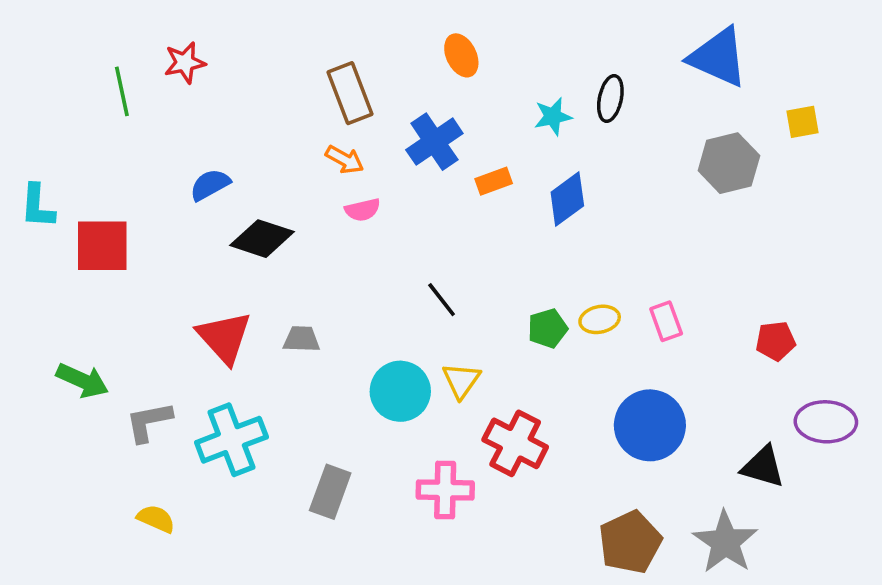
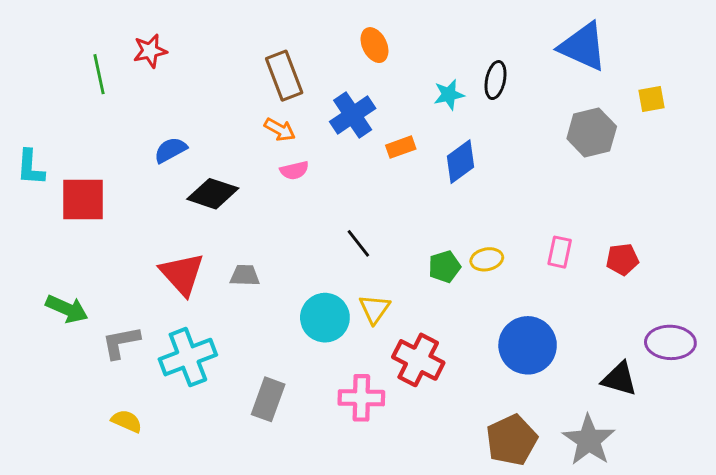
pink rectangle: (666, 321) -> (560, 252), moved, turned 32
red pentagon: (776, 341) -> (622, 259), moved

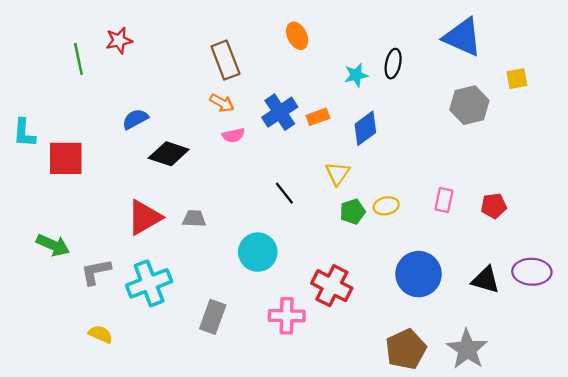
blue cross: (353, 115) -> (280, 112), moved
red triangle: (182, 274) -> (144, 217), turned 42
yellow triangle: (375, 309) -> (338, 173), moved
black triangle: (619, 379) -> (486, 280), moved

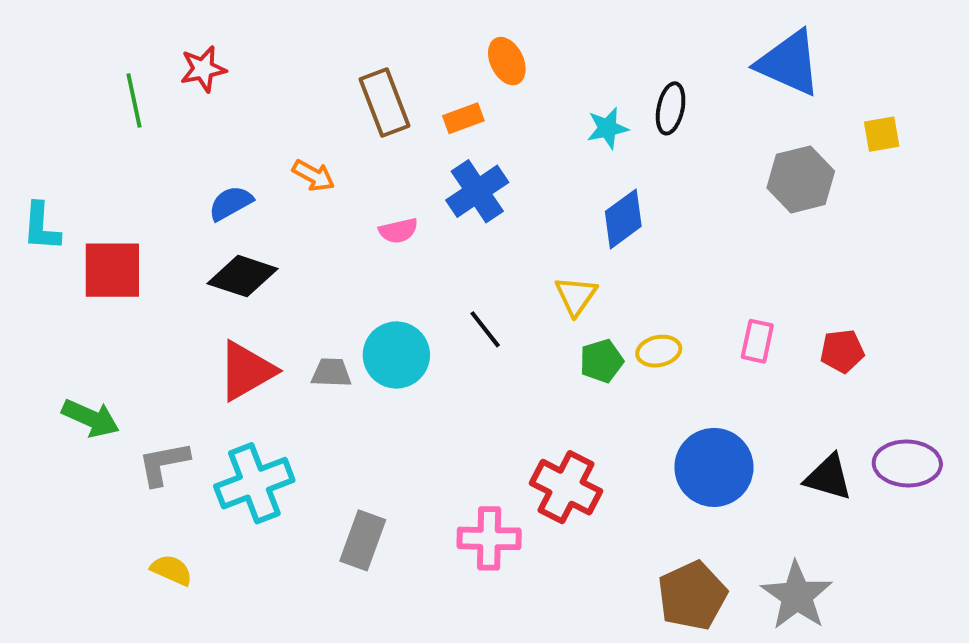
orange arrow: (222, 103) -> (314, 175), moved
orange rectangle: (318, 117) -> (463, 118), moved
black diamond: (169, 154) -> (243, 276), moved
cyan circle: (258, 252) -> (396, 355), moved

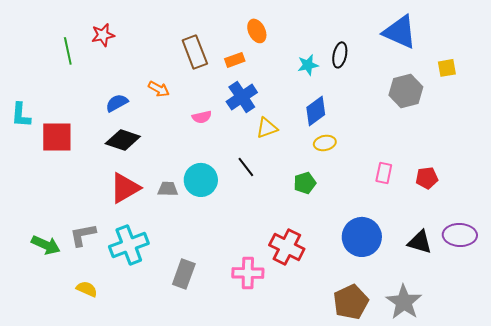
yellow triangle: (576, 296) -> (267, 128), moved, turned 35
yellow ellipse: (659, 351) -> (325, 143), moved
green arrow: (91, 418) -> (46, 245), moved

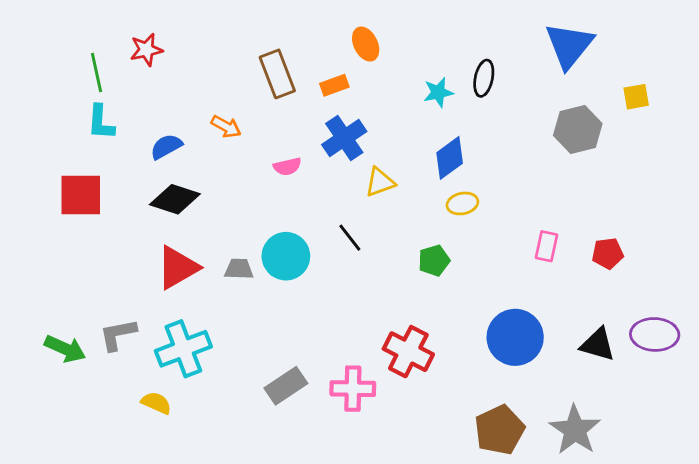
blue triangle: (400, 32) -> (569, 45), turned 45
cyan L-shape: (21, 115) -> (101, 122), moved
gray rectangle: (184, 274) -> (286, 386), moved, turned 36
yellow semicircle: (87, 289) -> (156, 403), moved

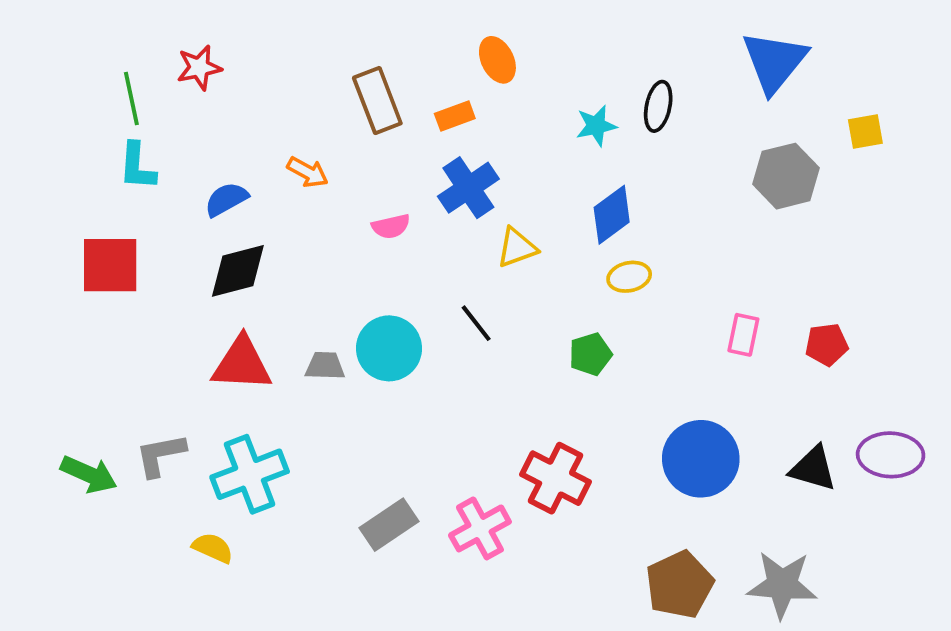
black diamond: (175, 199) -> (238, 271), turned -33
red triangle: (178, 268) -> (242, 364), turned 33
pink cross: (353, 389) -> (480, 528), turned -30
gray star: (575, 430) -> (782, 585), turned -30

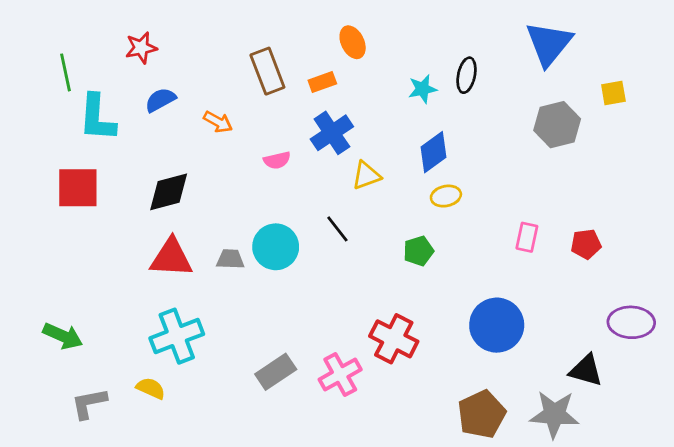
green line: (131, 99) -> (66, 72), moved
cyan L-shape: (137, 166) -> (97, 118), size x1.4
blue semicircle: (226, 199) -> (160, 100), moved
gray L-shape: (160, 455) -> (89, 403), moved
black triangle: (813, 468) -> (586, 370), moved

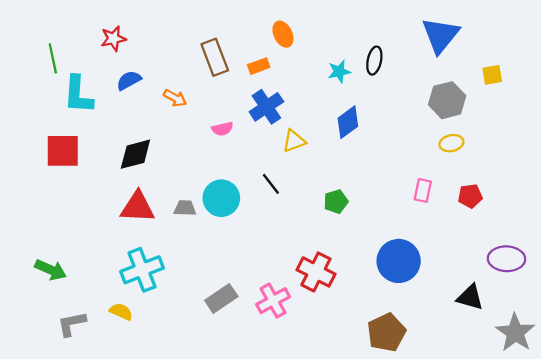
yellow ellipse: (446, 196) -> (451, 143), moved
gray star: (554, 414) -> (515, 333), moved, turned 30

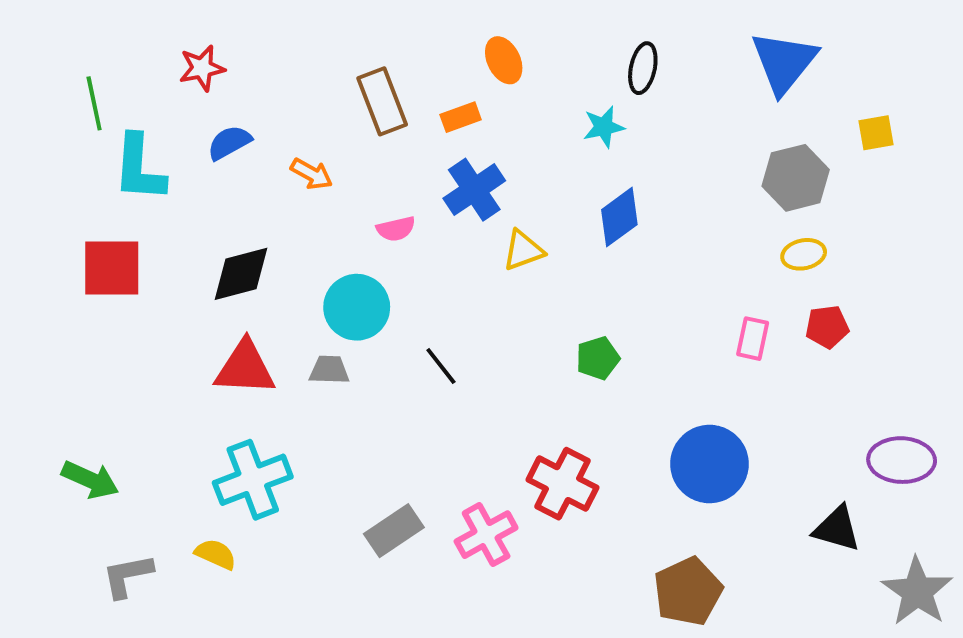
black ellipse: (374, 61) -> (643, 68), moved
black line: (271, 184) -> (441, 366), moved
red pentagon: (470, 196) -> (827, 327), moved
cyan circle: (221, 198) -> (357, 307), moved

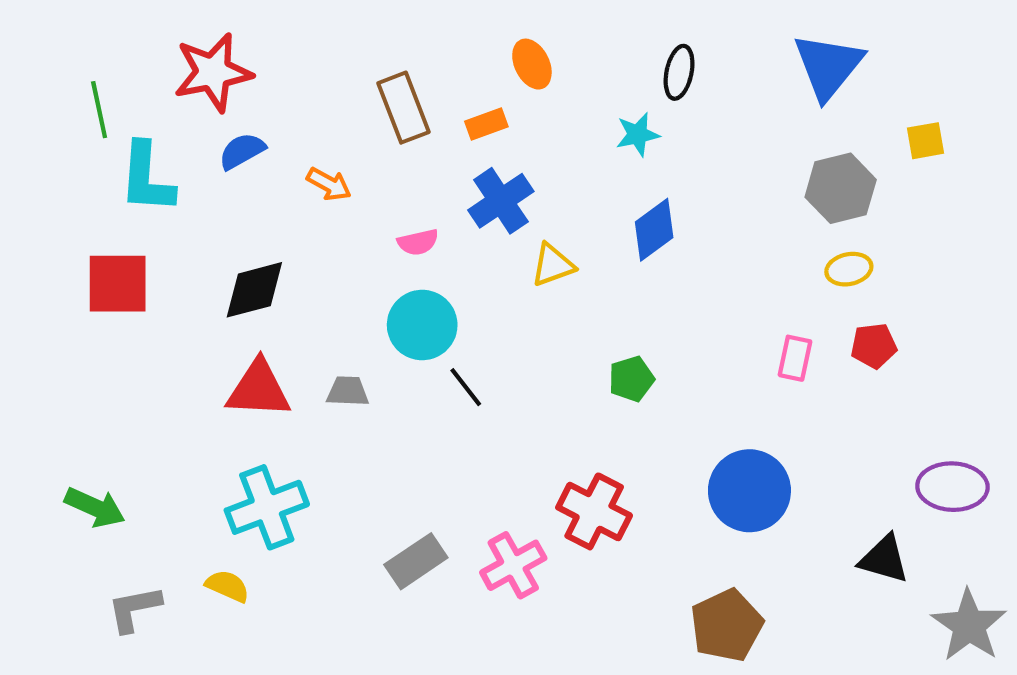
red star: (202, 68) -> (213, 72), size x1.6
cyan circle: (357, 307) -> (422, 325), moved

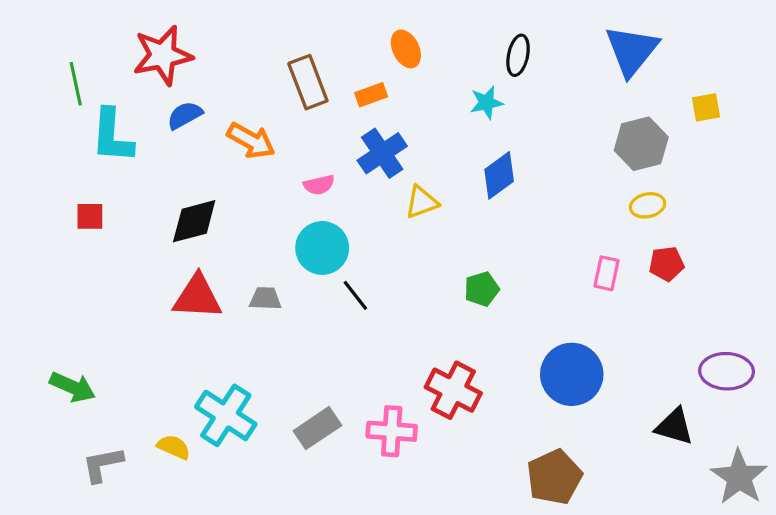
orange arrow: (329, 184) -> (251, 141), size x1.4
red square: (118, 284) -> (90, 216), size x0.6
cyan cross: (267, 507) -> (226, 415), moved, turned -36
pink cross: (513, 565) -> (392, 431), turned 33

